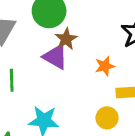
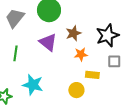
brown star: (66, 39) -> (73, 33), moved

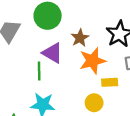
green line: (15, 53) -> (39, 71), moved
orange star: (81, 54) -> (92, 61), size x1.6

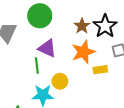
brown star: (80, 38) -> (82, 26), moved
yellow circle: (94, 103) -> (60, 81), moved

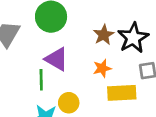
orange star: (83, 52) -> (102, 68), size x0.6
yellow rectangle: (100, 70) -> (122, 93), size x1.5

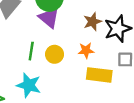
purple triangle: (56, 59) -> (49, 18), moved
yellow circle: (69, 103) -> (55, 54), moved

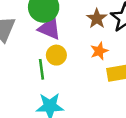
yellow circle: (55, 54) -> (56, 55), moved

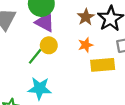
green line: (41, 69) -> (35, 56), turned 42

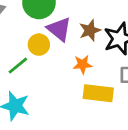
purple triangle: (45, 22) -> (59, 29), moved
yellow circle: (49, 45) -> (39, 45), moved

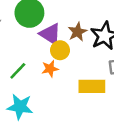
yellow circle: (39, 45) -> (60, 50), moved
orange star: (82, 64) -> (50, 69), moved

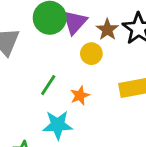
purple triangle: (50, 34) -> (75, 22), moved, turned 50
orange star: (50, 69) -> (80, 95), moved

